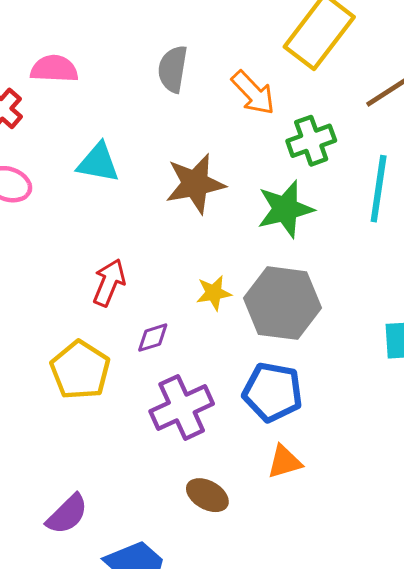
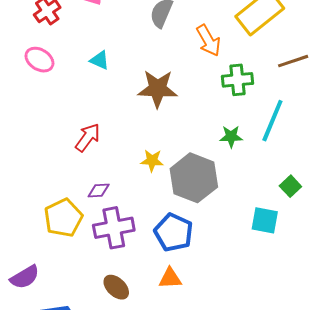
cyan triangle: (98, 163) -> (100, 60), size x0.7
green star: (285, 209) -> (231, 137), moved, size x0.6
purple diamond: (153, 338) -> (99, 191), moved
yellow pentagon: (80, 370) -> (63, 218), moved

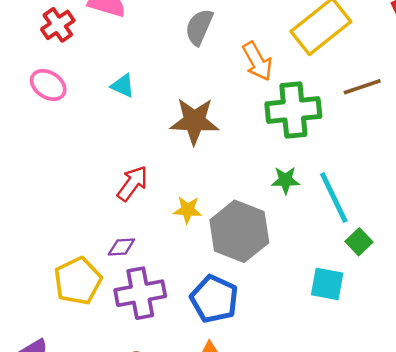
green cross: (237, 80) -> (293, 110), size x1.4
cyan line: (272, 121) -> (334, 198), moved, turned -48
red arrow: (88, 138) -> (132, 183), moved

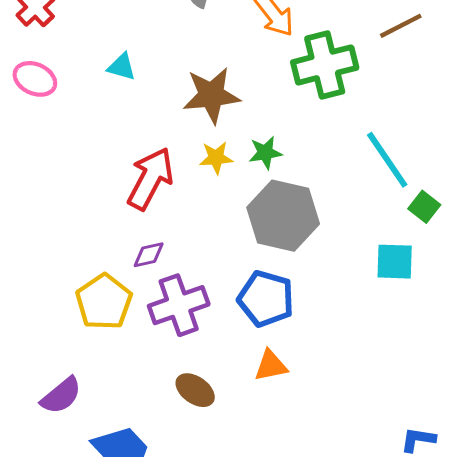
green star: (285, 180) -> (265, 153), moved
red arrow: (132, 183) -> (150, 179), size x1.4
yellow star: (188, 210) -> (216, 158), moved

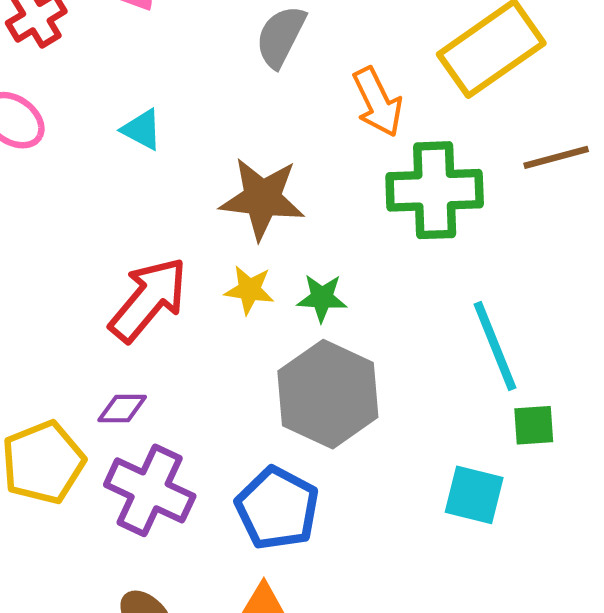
green square: (424, 207) -> (534, 425), turned 36
purple cross: (179, 305) -> (150, 490), turned 32

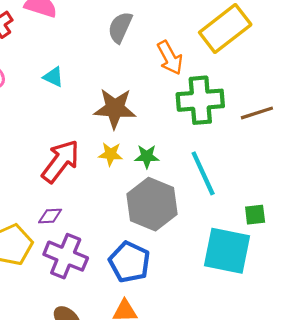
brown line: (556, 157) -> (257, 113), moved
cyan line: (495, 346) -> (203, 173), moved
cyan square: (474, 495) -> (227, 251), size x1.6

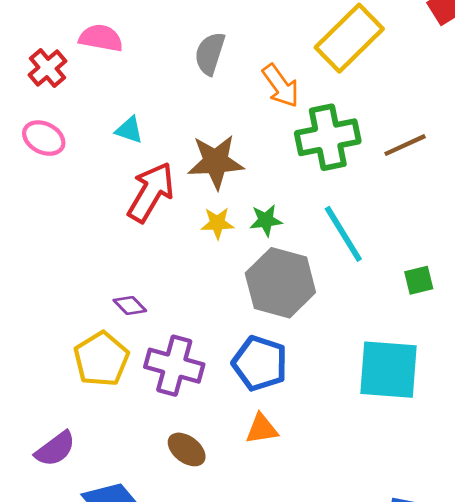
red arrow: (61, 161) -> (151, 192), moved
purple diamond: (50, 216) -> (130, 305), moved, turned 55
cyan square: (227, 251) -> (388, 370), moved

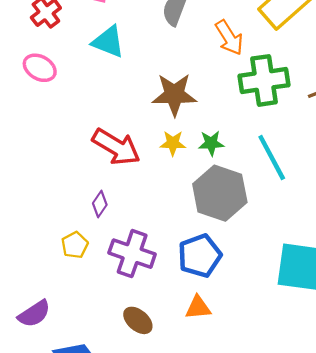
cyan triangle: (129, 130) -> (108, 42), moved, size x1.5
red arrow: (151, 192) -> (116, 147), moved, turned 87
purple diamond: (130, 305) -> (100, 204), turned 75
yellow pentagon: (101, 359) -> (75, 245), size x0.6
blue pentagon: (260, 363) -> (200, 256), turned 30

